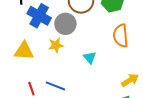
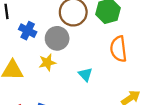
blue cross: (39, 16) -> (28, 31), size x0.7

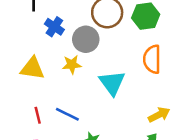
cyan triangle: (85, 74) -> (112, 83), size x1.6

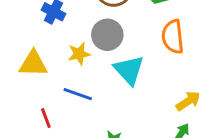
gray circle: (86, 39) -> (107, 35), moved
blue line: (67, 114) -> (78, 94), moved

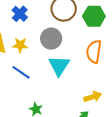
yellow star: (79, 54) -> (20, 45), moved

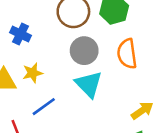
gray circle: (51, 39) -> (84, 51), moved
blue line: (21, 72) -> (44, 107), turned -54

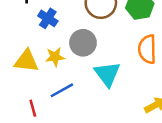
gray circle: (84, 51) -> (83, 43), moved

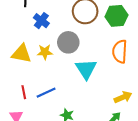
blue line: (62, 90) -> (46, 93), moved

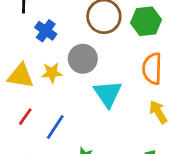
red line: (24, 92) -> (25, 117), moved, turned 48
blue line: (46, 93) -> (55, 127), turned -30
yellow arrow: (123, 97) -> (158, 112), moved, turned -96

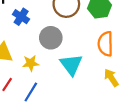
yellow star: (52, 73) -> (31, 63), moved

